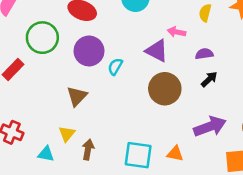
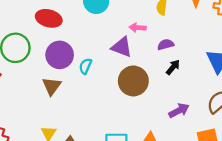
brown triangle: (77, 96) -> (52, 86), moved
purple arrow: (210, 127) -> (179, 111), size x0.7

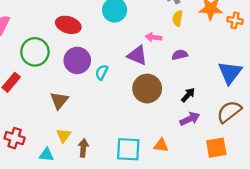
black arrow: (173, 67) -> (188, 95), moved
brown triangle: (52, 86) -> (59, 100), moved

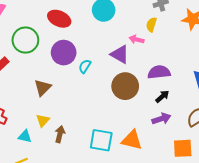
yellow semicircle: (177, 18) -> (151, 25), moved
purple semicircle: (180, 55) -> (159, 72), moved, size x1.5
orange triangle: (161, 145) -> (132, 140), size x1.5

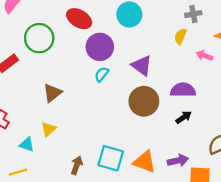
pink arrow: (137, 39) -> (204, 55), moved
purple circle: (64, 53) -> (100, 47), moved
purple arrow: (161, 119) -> (178, 161), moved
brown arrow: (60, 134) -> (77, 165), moved

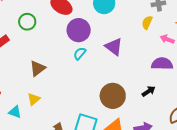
green circle: (39, 38) -> (27, 22), size x0.7
purple semicircle: (183, 90) -> (162, 64), moved
brown circle: (144, 101) -> (113, 96), moved

